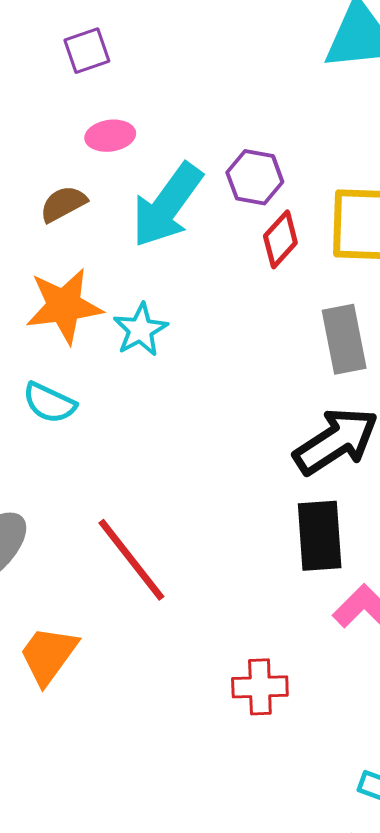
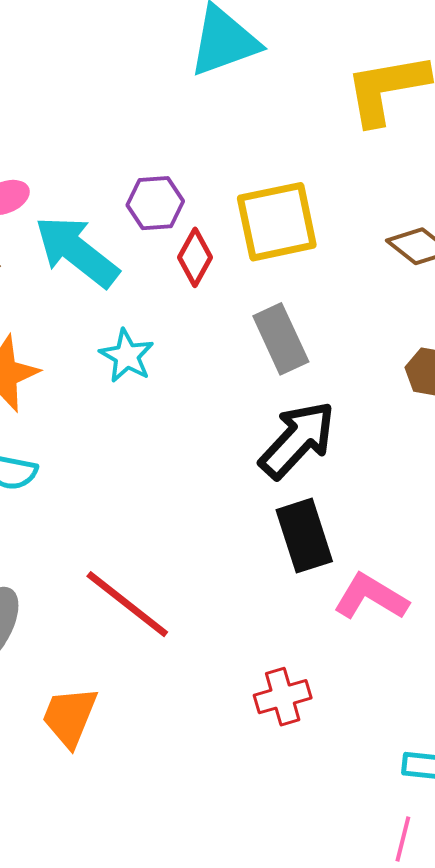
cyan arrow: (167, 205) -> (77, 251), turned 106
cyan star: (140, 330) -> (127, 356), moved

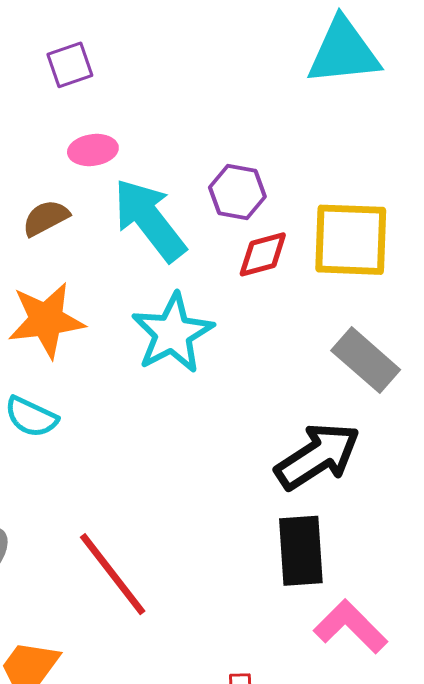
red diamond: (195, 257) -> (263, 254), turned 32
gray rectangle: (281, 339) -> (366, 360), moved, turned -38
cyan star: (127, 356) -> (173, 333), size x1.5

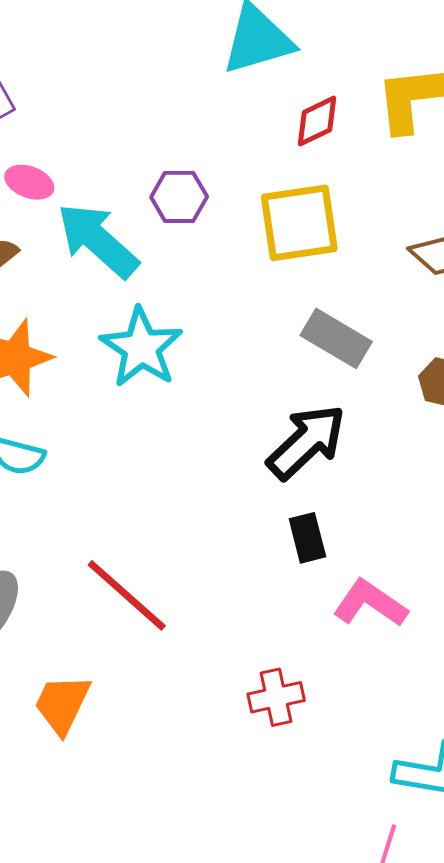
pink ellipse: (93, 150) -> (29, 182), turned 39
red diamond: (263, 254) -> (317, 121), moved
black rectangle: (301, 551) -> (307, 538), size x0.7

